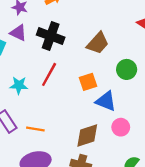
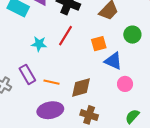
brown diamond: (87, 135) -> (81, 87), moved

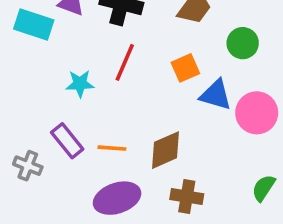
pink circle: (125, 84) -> (257, 113), moved, size x1.5

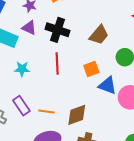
red line: (125, 62) -> (57, 63), turned -30
cyan star: (80, 84) -> (22, 69), moved

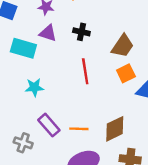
black cross: (58, 30) -> (81, 32), size x0.6
brown trapezoid: (99, 35) -> (123, 46), moved
cyan star: (22, 69) -> (34, 87), moved

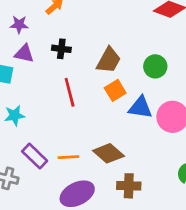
brown diamond: (115, 129) -> (108, 153), turned 72

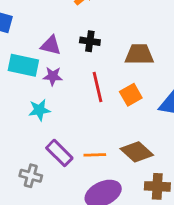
purple star: (19, 25) -> (53, 76), moved
brown trapezoid: (109, 60) -> (139, 54), turned -120
orange square: (115, 90) -> (131, 95), moved

